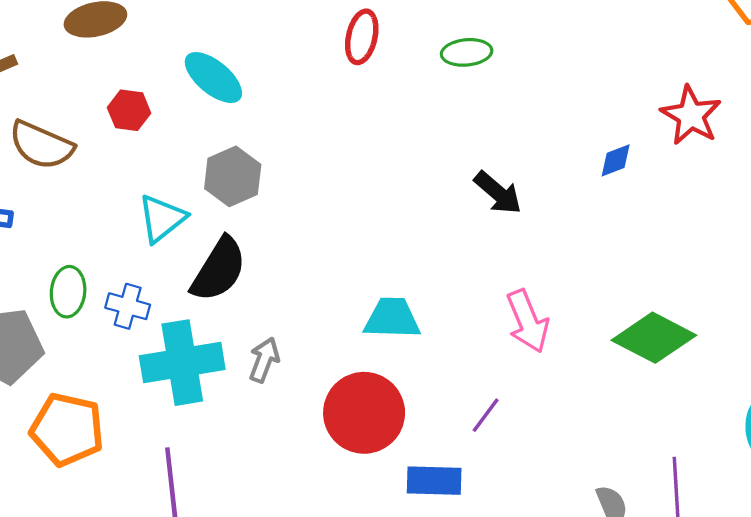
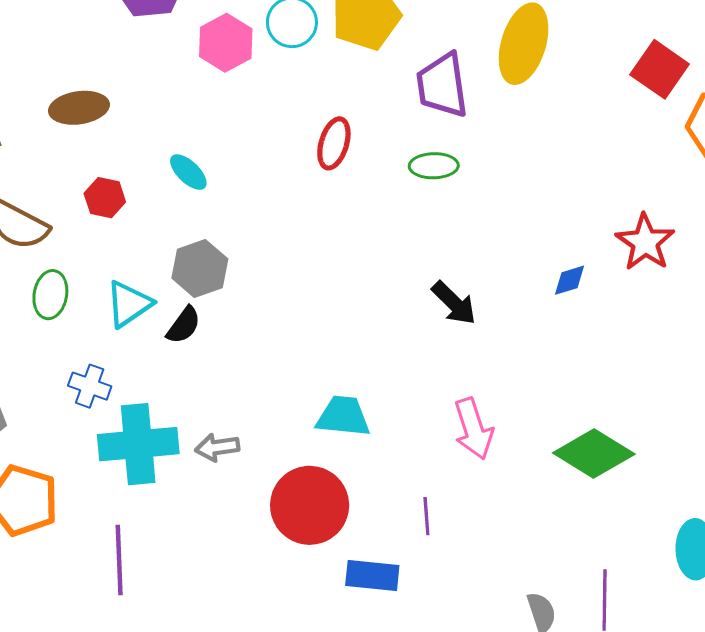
cyan ellipse: (213, 78) -> (188, 172), size x0.7
black semicircle: (219, 269) -> (184, 325), moved, size x0.6
green ellipse: (68, 292) -> (50, 295), moved
gray arrow: (264, 360) -> (217, 447), turned -123
purple line: (486, 415) -> (426, 516), turned -45

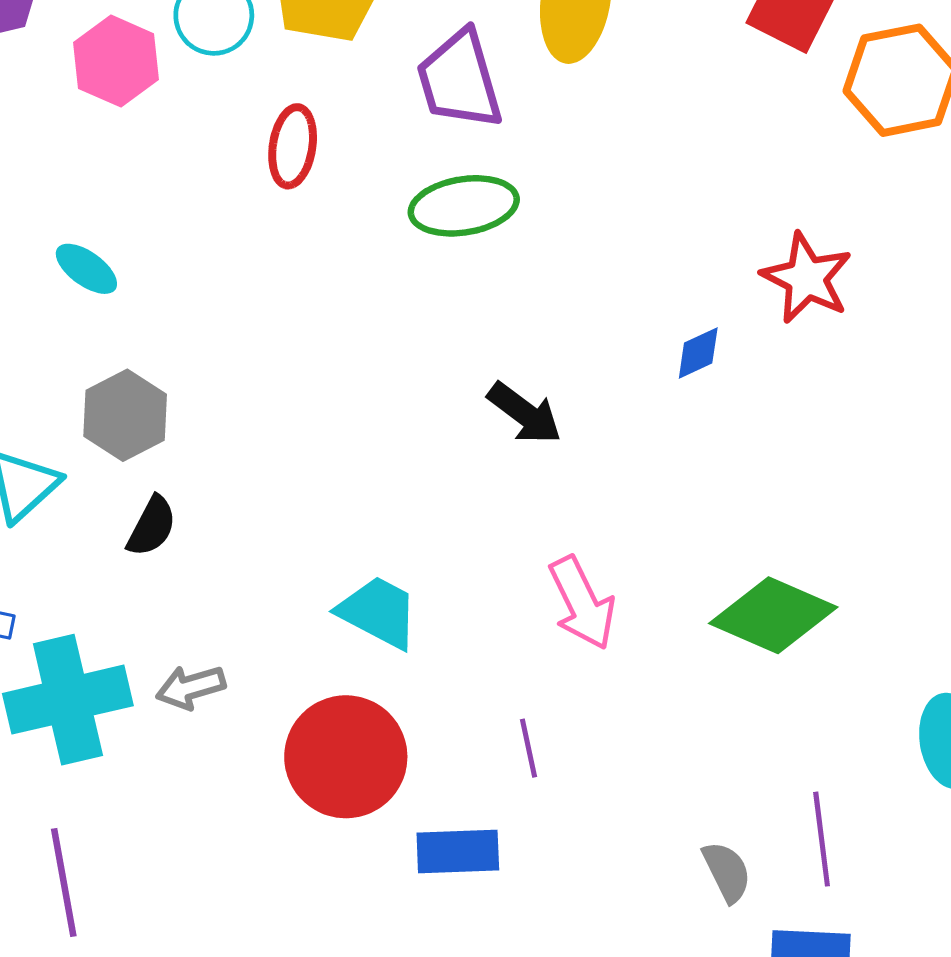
red ellipse: (334, 143) -> (293, 146), moved
green ellipse: (434, 166) -> (464, 206), size x1.4
black semicircle: (184, 325) -> (152, 526), moved
cyan trapezoid: (343, 416) -> (378, 612), turned 30

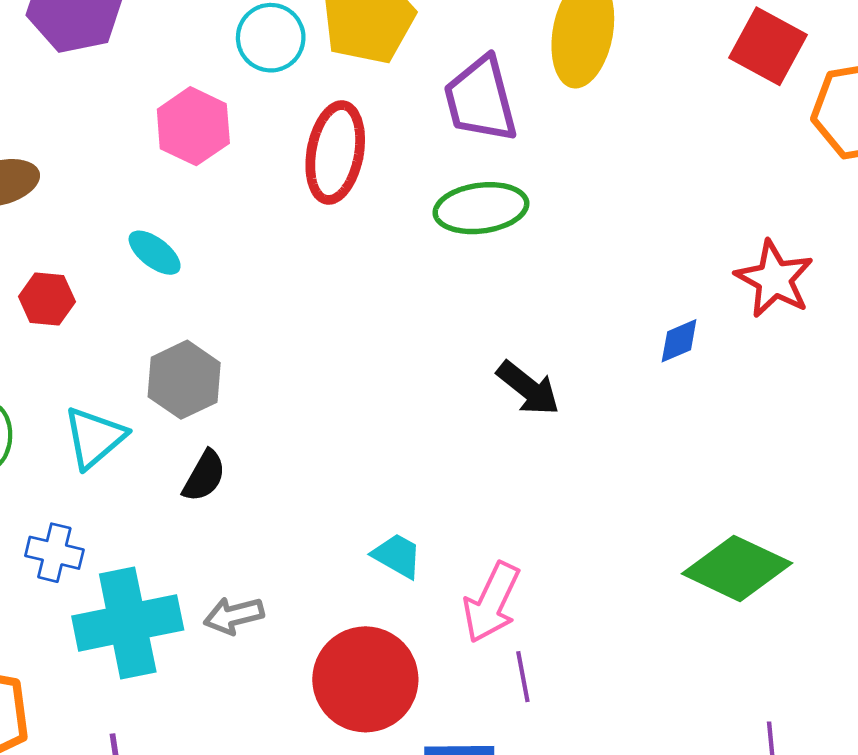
pink hexagon: (116, 61) -> (193, 126), moved
red ellipse: (293, 146) -> (335, 152), size x1.4
pink arrow: (582, 603) -> (491, 602), moved, turned 50
cyan trapezoid: (378, 612) -> (397, 556), size x0.7

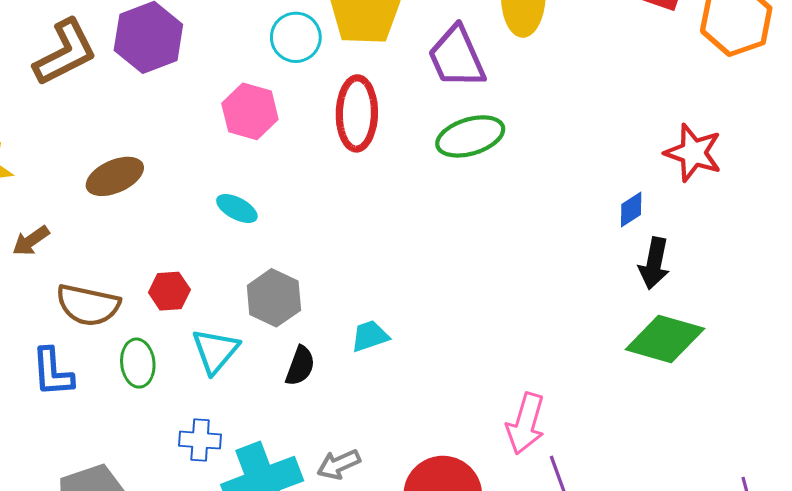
red hexagon: (47, 299) -> (169, 291), moved
black arrow: (528, 388) -> (654, 263), moved, turned 72
cyan trapezoid: (397, 556) -> (370, 336), moved, turned -39
green diamond: (737, 568) -> (665, 339), moved

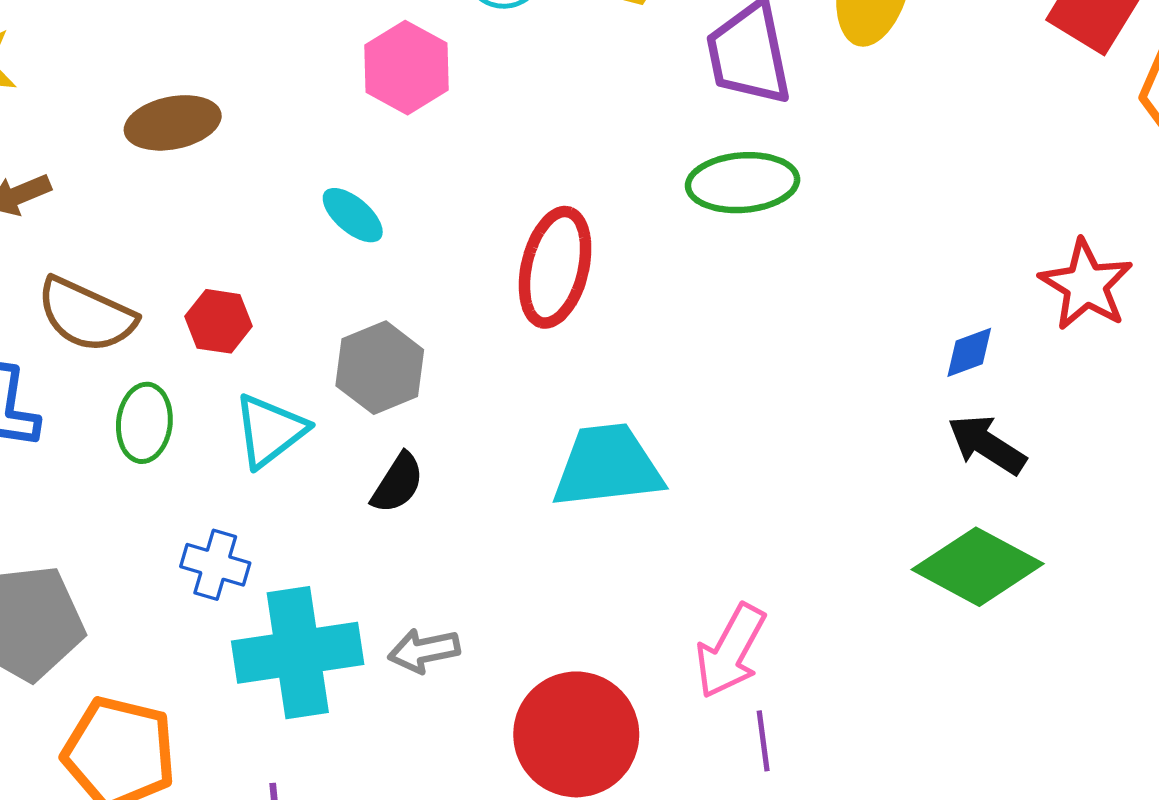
red ellipse: (357, 113) -> (555, 267), moved
black arrow: (654, 263) -> (987, 445), turned 99
cyan trapezoid: (370, 336) -> (608, 466), moved, size x1.8

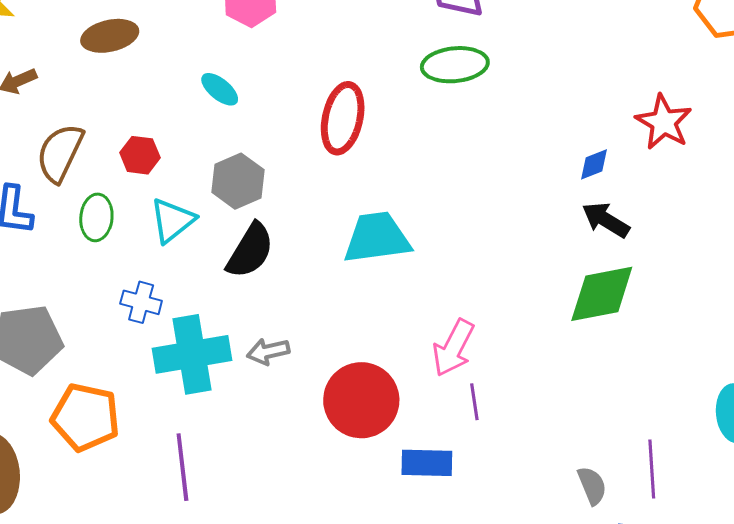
brown semicircle: (86, 315) -> (60, 153), turned 92
black semicircle: (398, 483) -> (250, 251), size x1.5
green diamond: (978, 567) -> (602, 294), turned -38

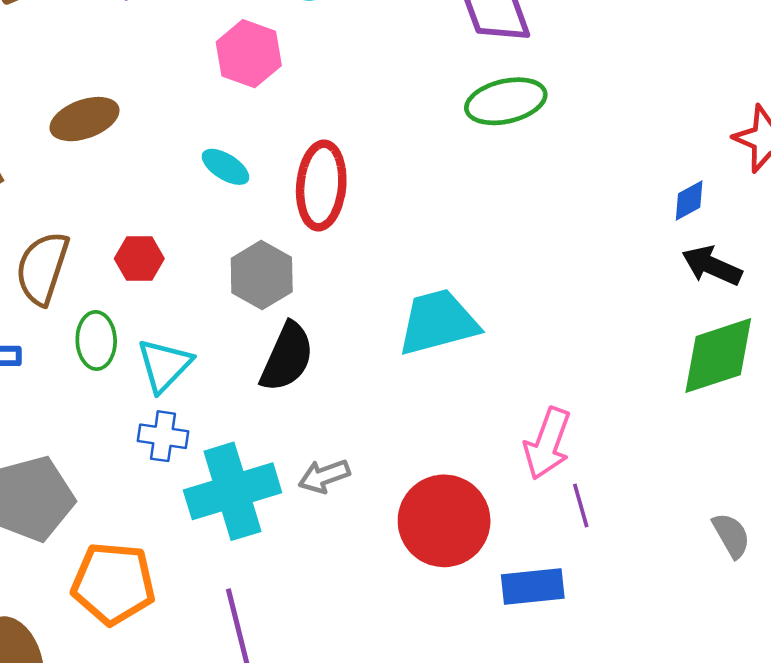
red ellipse: (343, 118) -> (321, 186), moved
cyan triangle: (172, 220) -> (164, 365), moved
gray semicircle: (592, 486) -> (731, 535), moved

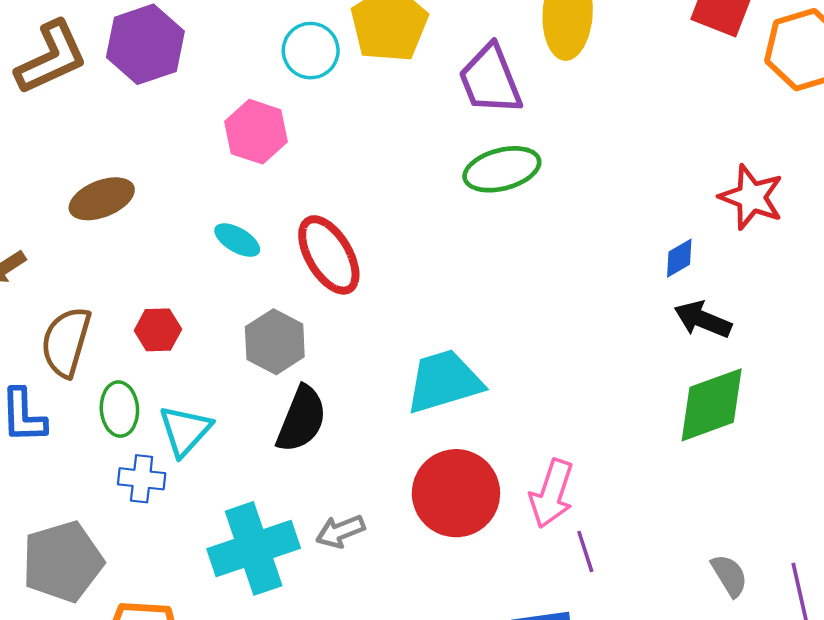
red ellipse: (321, 186) -> (329, 255), turned -34
blue cross: (163, 436) -> (142, 479), moved
red circle: (444, 521) -> (456, 493), moved

